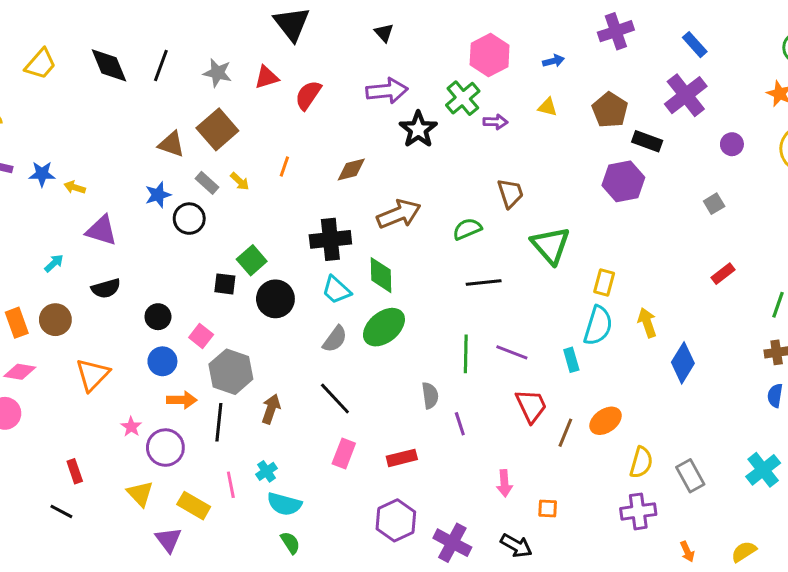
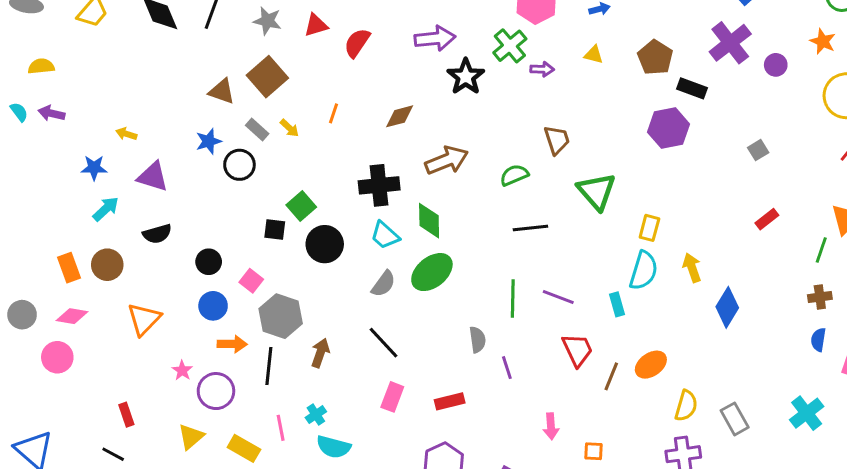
purple circle: (732, 144) -> (776, 65), moved
blue star: (42, 174) -> (94, 168), moved
cyan arrow: (54, 263) -> (106, 209), size x1.4
yellow triangle: (140, 494) -> (191, 437), turned 32

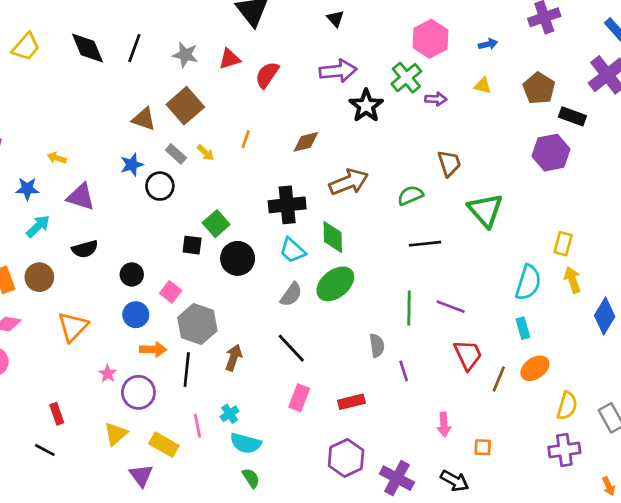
yellow rectangle: (649, 228) -> (563, 244), moved
cyan rectangle: (617, 304) -> (523, 328), moved

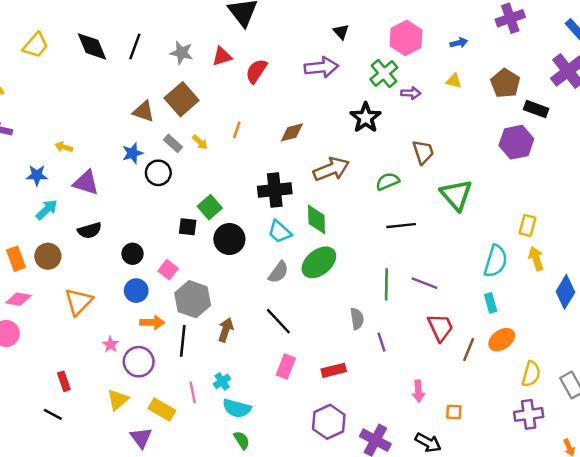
black triangle: (335, 19) -> (341, 32), moved
black star: (366, 106) -> (366, 118), moved

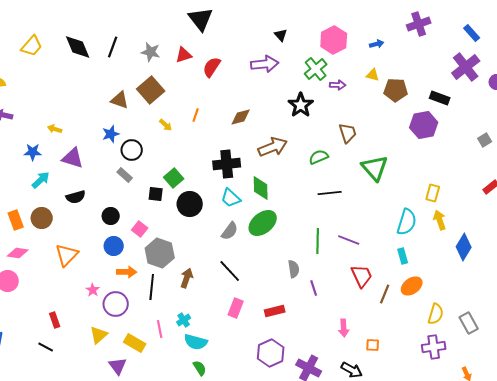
brown pentagon: (505, 83) -> (396, 90), moved, turned -30
gray rectangle: (173, 143) -> (125, 175), moved

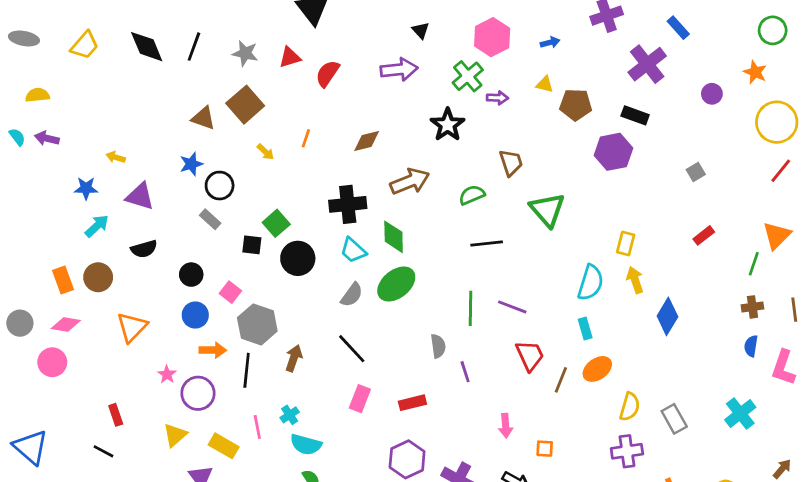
purple cross: (466, 67) -> (647, 64), moved

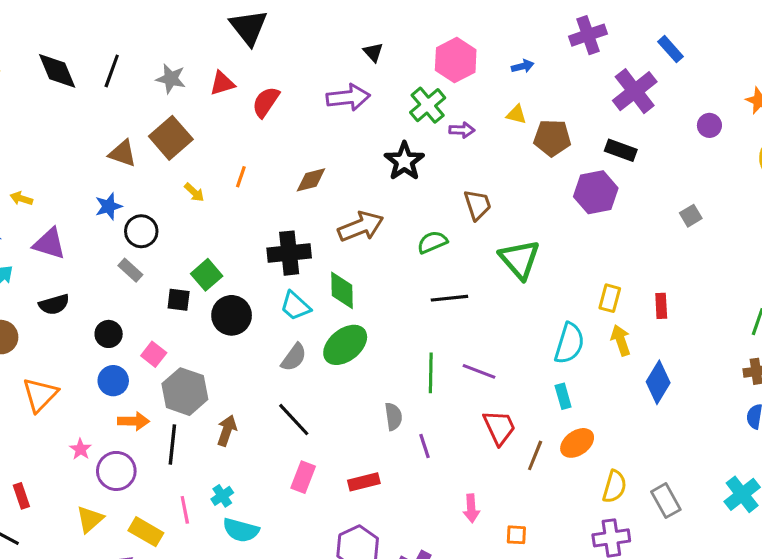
red rectangle: (704, 235) -> (661, 306), moved, turned -55

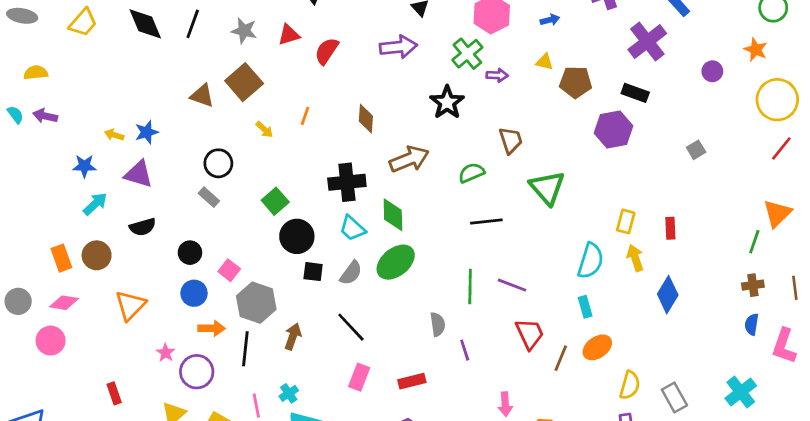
brown diamond: (311, 180) -> (366, 119), turned -72
blue star: (109, 206) -> (147, 132), moved
black square: (179, 300) -> (313, 272), moved

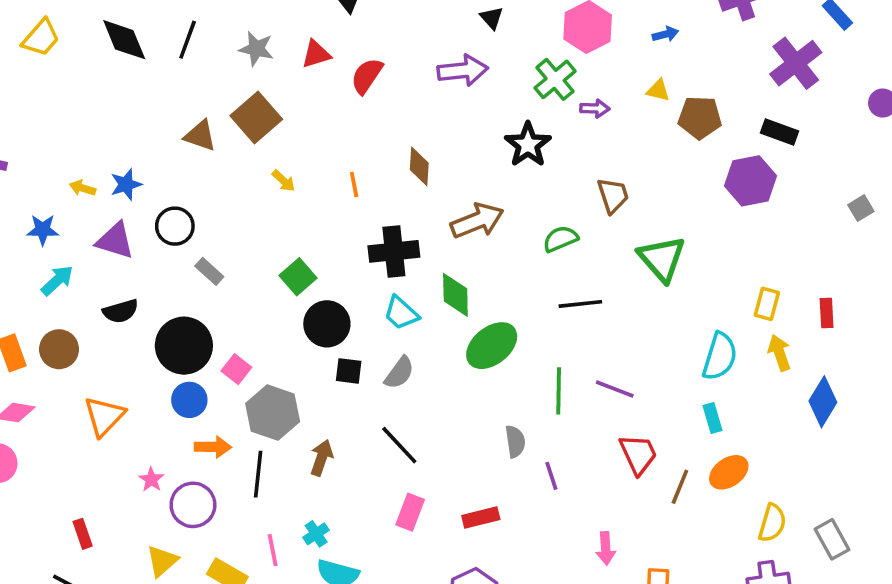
orange line: (305, 116) -> (354, 184), moved, turned -30
black circle: (218, 163) -> (175, 226), moved
black circle: (190, 253) -> (184, 346), size x1.8
green ellipse: (396, 262) -> (492, 346), moved

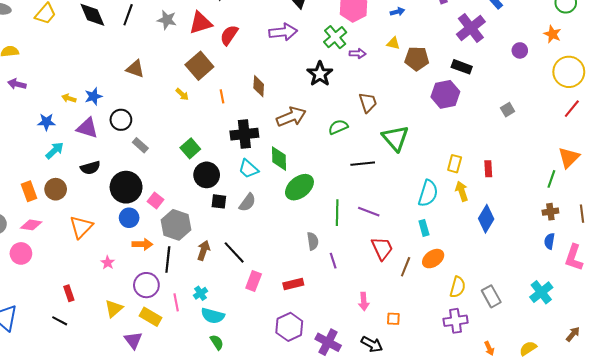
red triangle: (316, 54) -> (200, 23), size x1.4
brown square: (256, 117) -> (199, 66), moved
black line: (580, 304) -> (363, 164), moved
black line: (399, 445) -> (234, 252), moved
purple circle: (193, 505) -> (146, 285), moved

